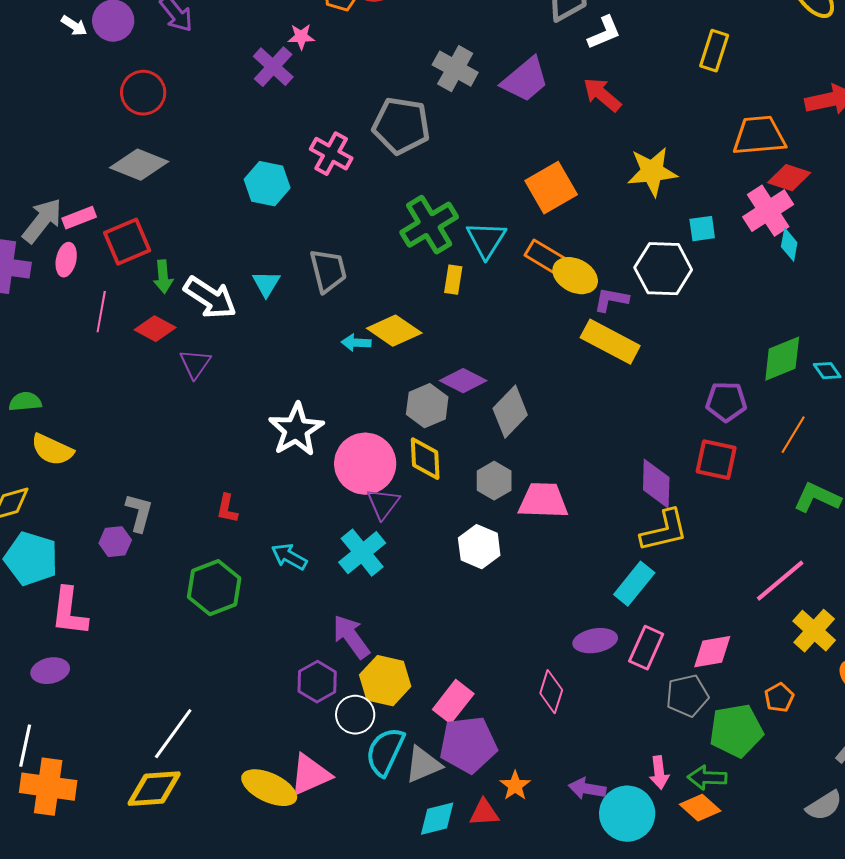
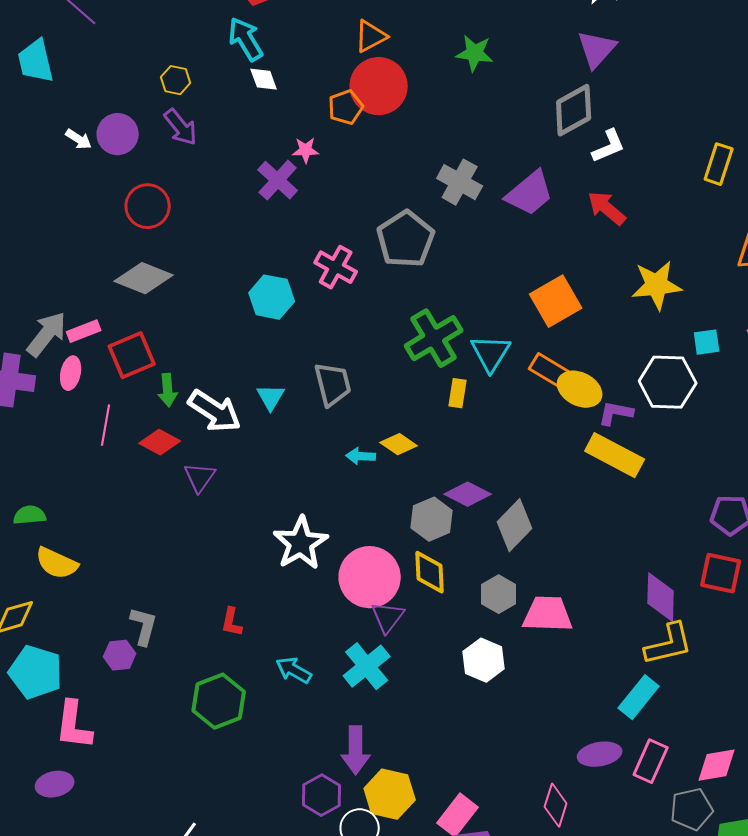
gray pentagon: (401, 126) -> (406, 239), turned 30
yellow diamond: (394, 331) -> (399, 444), size x0.7
purple arrow: (351, 637) -> (356, 750), turned -144

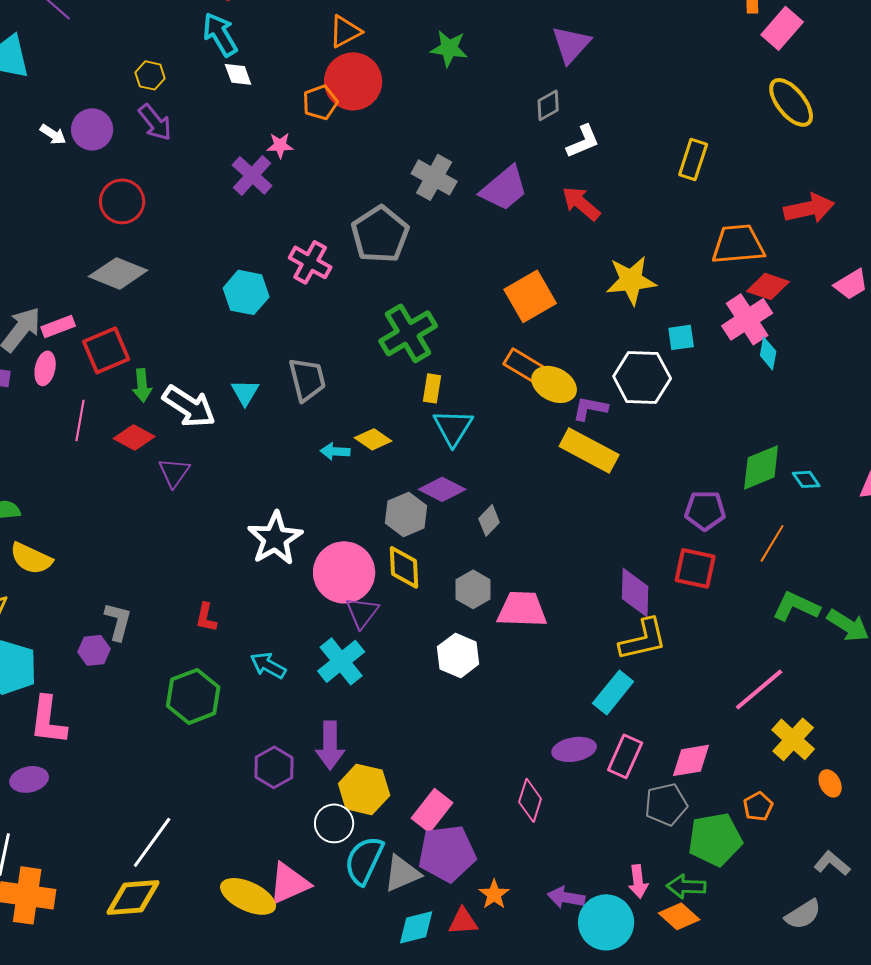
gray diamond: (574, 110) -> (548, 105), size x0.6
cyan triangle: (491, 353) -> (453, 427), moved
gray diamond: (515, 525) -> (489, 520), size x0.6
purple hexagon: (322, 795) -> (274, 767), moved

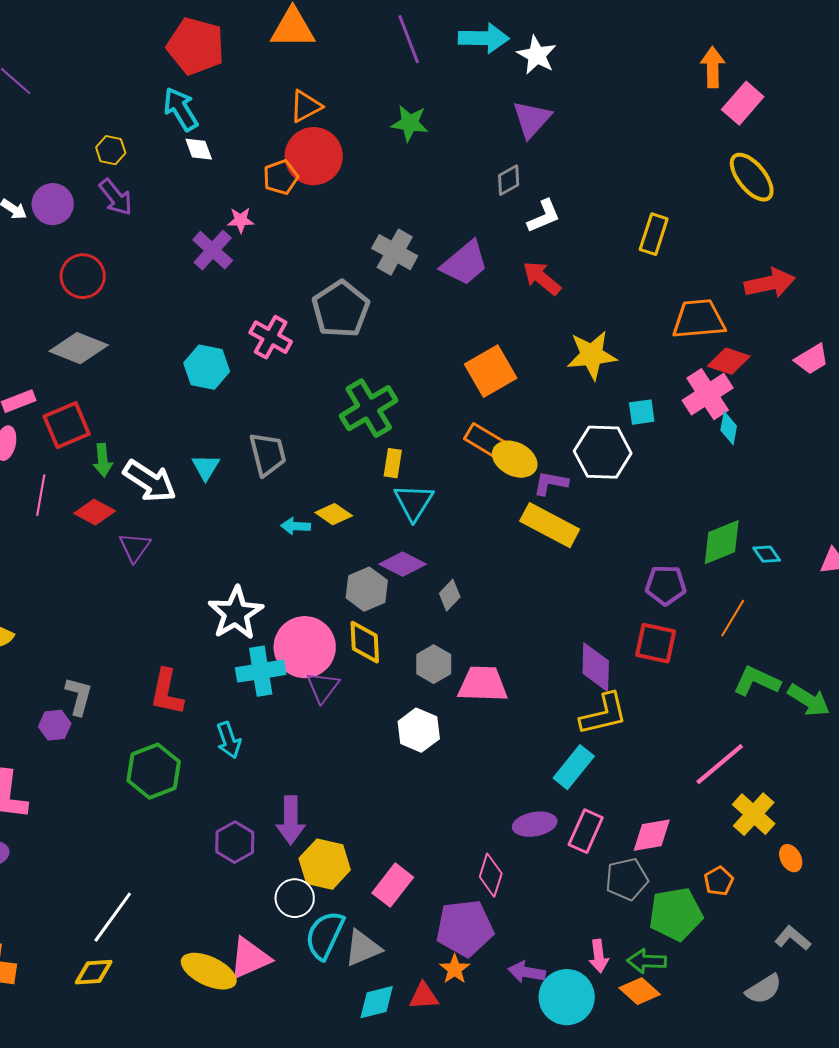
red L-shape: (206, 617) -> (167, 692), size x1.6
cyan cross: (341, 661) -> (261, 671), moved, turned 30
cyan arrow: (268, 665) -> (229, 740), turned -138
purple pentagon: (447, 853) -> (465, 928), moved
yellow diamond: (133, 897) -> (94, 972), size x0.7

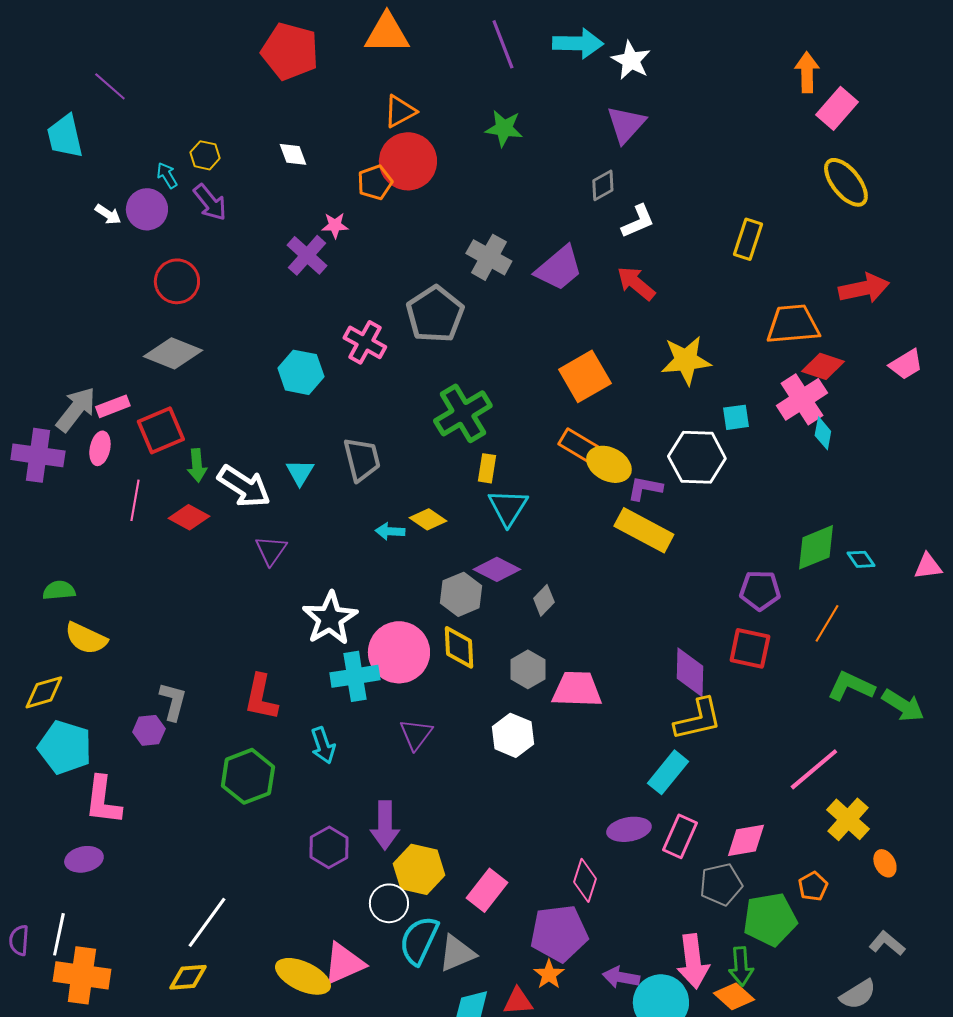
cyan arrow: (181, 109) -> (167, 175), moved, size x0.6
purple triangle: (135, 547) -> (271, 550), moved
purple triangle: (323, 687) -> (416, 734), moved
pink arrow: (599, 956) -> (693, 961), size x1.6
green arrow: (647, 961) -> (741, 966), turned -96

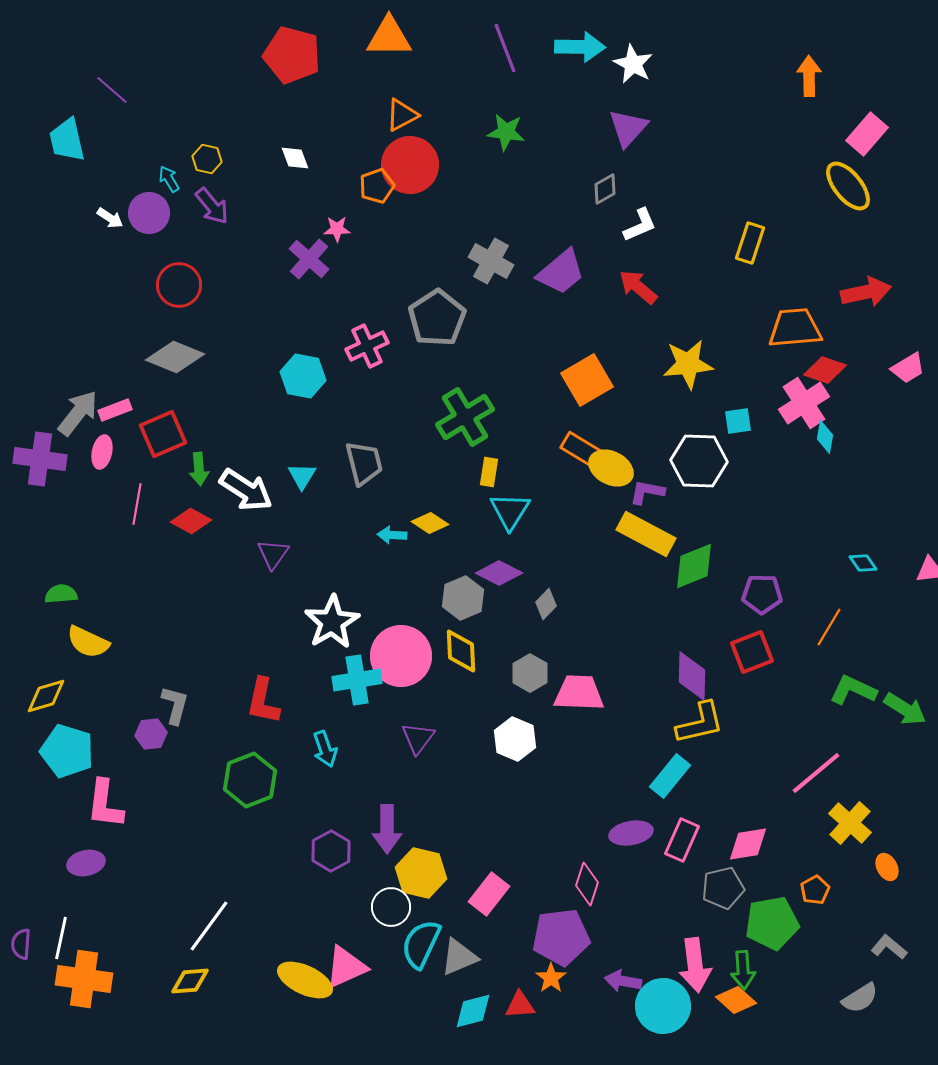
pink rectangle: (837, 108) -> (867, 134), moved
pink cross: (365, 342) -> (367, 346), turned 36
green diamond: (816, 547) -> (694, 566), moved
red square: (750, 648) -> (752, 652), turned -33

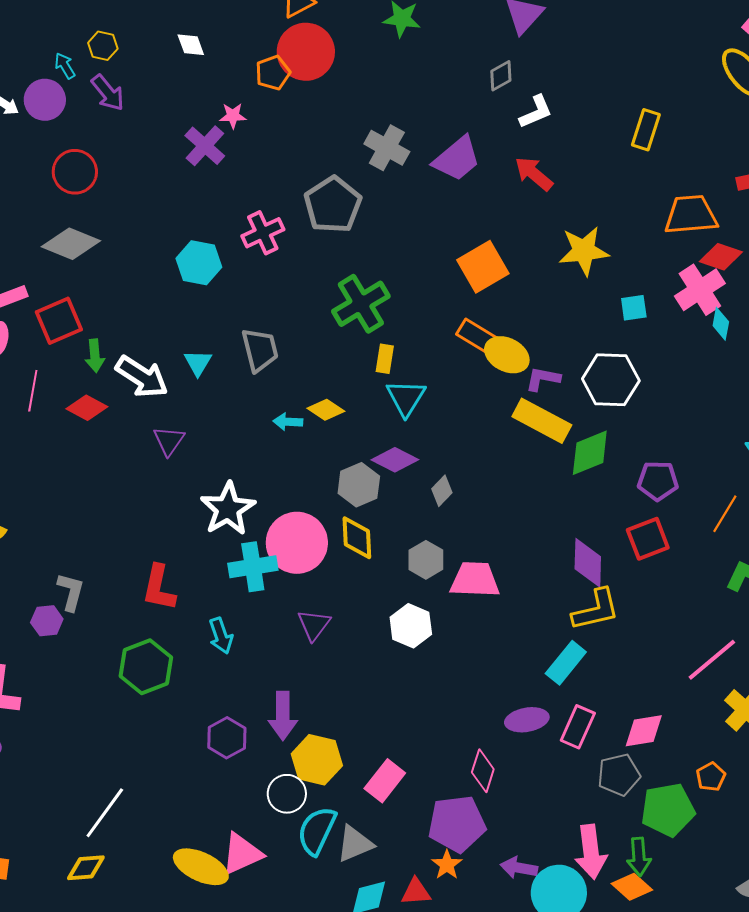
white hexagon: (699, 461) -> (611, 380), moved

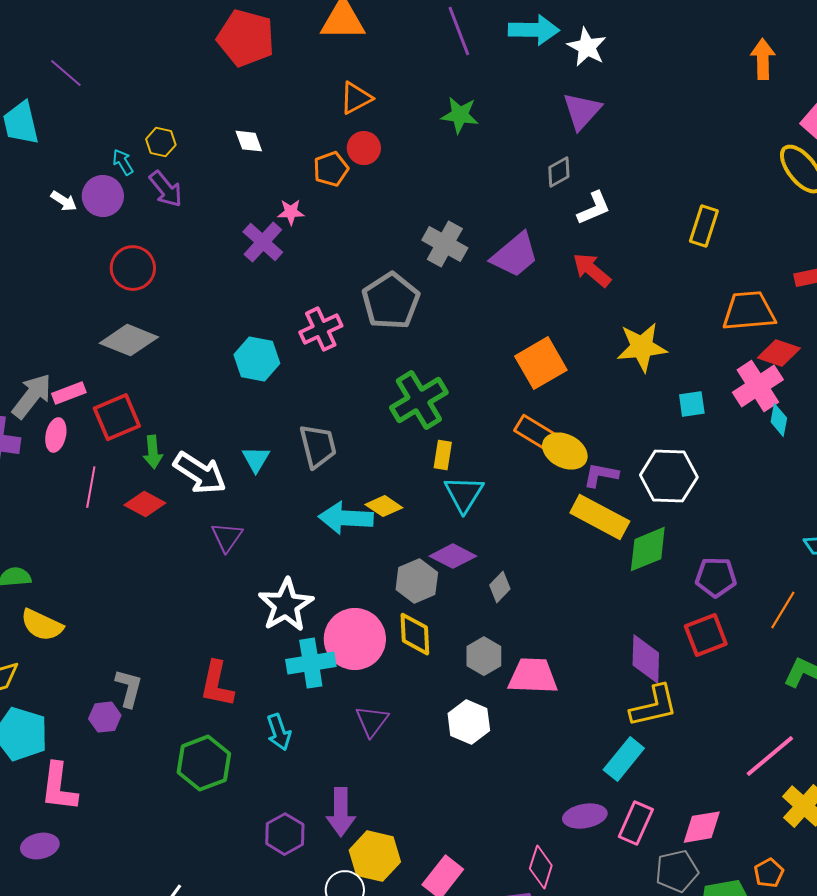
red circle: (306, 52) -> (364, 148), size x0.6
cyan arrow: (288, 422) -> (346, 518), size x1.8

